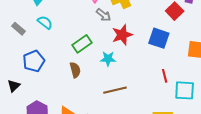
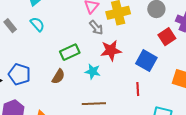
blue pentagon: (34, 61) -> (19, 74), moved, turned 30
brown semicircle: (75, 70) -> (58, 76), turned 35
red line: (165, 76) -> (138, 89), moved

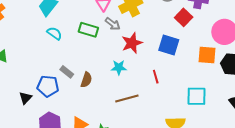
gray rectangle: (10, 26) -> (67, 72), moved
green rectangle: (70, 52) -> (88, 30), moved, turned 54
red line: (138, 89) -> (156, 77), moved

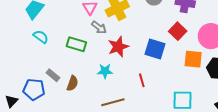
red square: (184, 17) -> (178, 31), moved
green rectangle: (88, 30) -> (76, 44), moved

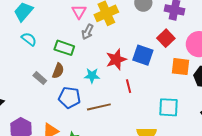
gray arrow: (99, 27) -> (87, 32), turned 77
red star: (118, 47) -> (116, 59), moved
brown semicircle: (72, 83) -> (58, 71), moved
blue pentagon: (34, 89) -> (69, 98), moved

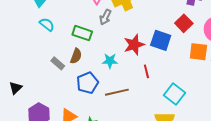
blue pentagon: (69, 98) -> (87, 83), turned -30
cyan square: (168, 107) -> (175, 94), moved, turned 35

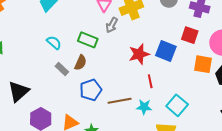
red square: (184, 23) -> (190, 35), turned -30
cyan semicircle: (47, 24) -> (54, 43), moved
cyan star: (110, 61) -> (144, 107), moved
black triangle: (16, 88) -> (19, 91), size x1.6

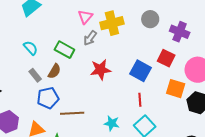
red star: (139, 54) -> (100, 70), moved
red line: (150, 81) -> (140, 100), moved
blue pentagon: (91, 90) -> (48, 98), moved
brown line: (120, 101) -> (72, 113), moved

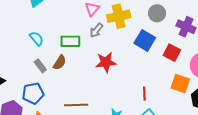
green rectangle: (64, 50) -> (70, 41), turned -30
blue square: (140, 71) -> (145, 40), moved
blue pentagon: (48, 98) -> (33, 93), moved

